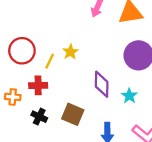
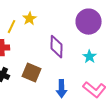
cyan star: (129, 96) -> (90, 57), moved

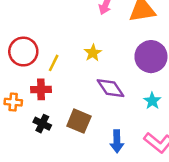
yellow star: (30, 19) -> (93, 53), moved
purple diamond: (56, 47) -> (111, 88), turned -35

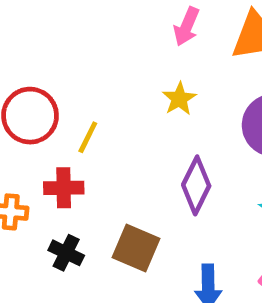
yellow star: (93, 53) -> (179, 99), moved
purple diamond: (111, 88) -> (196, 185), turned 60

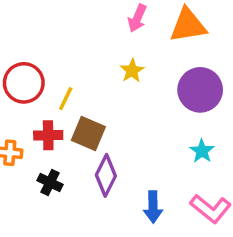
purple diamond: (196, 185) -> (106, 175), moved
brown square: (136, 248) -> (88, 134), moved

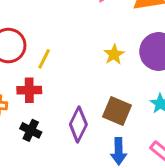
yellow star: (132, 71) -> (114, 54), moved
brown square: (88, 134) -> (117, 111), moved

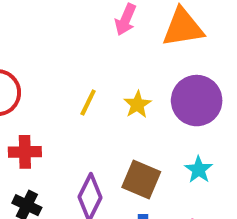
yellow line: (44, 59) -> (88, 103), moved

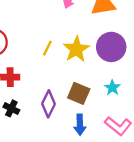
yellow star: (137, 104) -> (76, 49), size x1.6

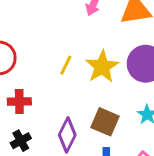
black cross: (11, 108) -> (21, 141), turned 35

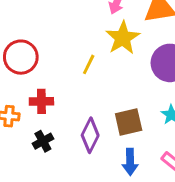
yellow star: (102, 67) -> (123, 38), moved
brown square: (105, 122) -> (129, 122), turned -36

